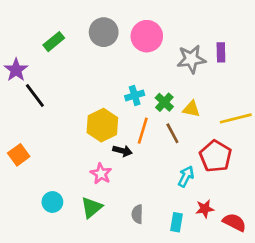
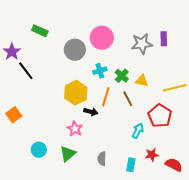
gray circle: (104, 32) -> (75, 50), moved
pink circle: (147, 36) -> (102, 38), moved
green rectangle: (54, 42) -> (40, 31), turned 63

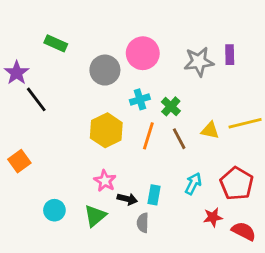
yellow triangle: (142, 81) -> (210, 130), moved
black arrow: (91, 112) -> (127, 199), moved
red pentagon: (160, 116) -> (237, 184), moved
cyan rectangle: (131, 165) -> (154, 195), moved

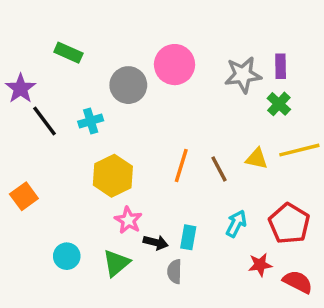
cyan cross: (140, 99) -> (91, 121), moved
green cross: (171, 106) -> (279, 104), moved
yellow hexagon: (106, 130) -> (113, 176), moved

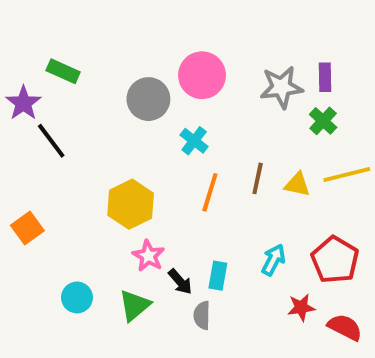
green rectangle: (68, 53) -> (63, 71), moved
cyan cross: (91, 121) -> (194, 141), moved, turned -35
brown line: (219, 169) -> (258, 178), moved, turned 40
black arrow: (156, 242) -> (180, 282), turned 35

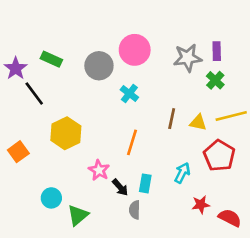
green rectangle: (63, 71) -> (51, 59), moved
orange line: (210, 192) -> (132, 142), moved
yellow hexagon: (131, 204) -> (66, 133), moved
red pentagon: (335, 260) -> (219, 156), moved
green triangle: (135, 305) -> (78, 215), moved

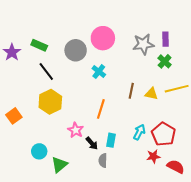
black line: (34, 93) -> (46, 71), moved
red pentagon: (219, 156) -> (164, 134), moved

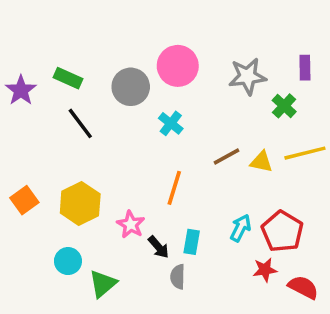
purple rectangle: (166, 39) -> (305, 68), moved
brown line: (131, 91) -> (227, 156), turned 49
yellow hexagon: (50, 102) -> (80, 204), moved

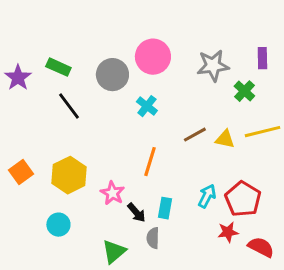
green triangle: (103, 284) -> (114, 252), moved

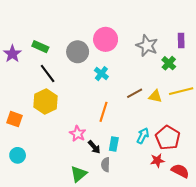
gray star: (213, 66) -> (147, 46), turned 30
orange square: (21, 172) -> (14, 119), turned -35
yellow hexagon: (69, 175) -> (46, 101), moved
cyan circle: (58, 225) -> (18, 155), moved

